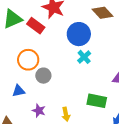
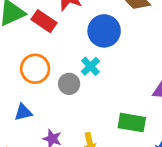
cyan cross: (84, 57) -> (90, 66), moved
gray circle: (43, 76) -> (69, 84), moved

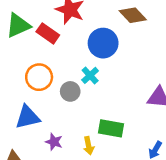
blue triangle: (23, 112) -> (28, 117), size x1.5
green rectangle: (132, 123) -> (111, 128), moved

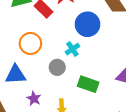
gray circle: (70, 91) -> (57, 67), moved
green rectangle: (111, 128) -> (88, 84), moved

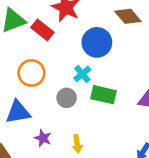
green rectangle: (88, 84) -> (104, 95), moved

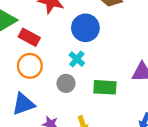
red rectangle: (42, 30) -> (29, 37), moved
green rectangle: (104, 95) -> (105, 87), moved

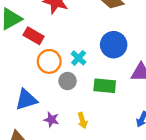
blue circle: (85, 28) -> (114, 45), moved
orange circle: (30, 66) -> (49, 61), moved

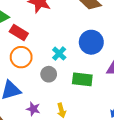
orange circle: (49, 61) -> (21, 57), moved

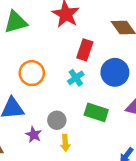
red rectangle: (19, 32) -> (85, 50), moved, turned 66
gray circle: (49, 74) -> (57, 120), moved

